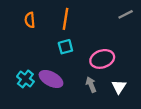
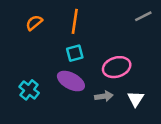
orange semicircle: (30, 20) -> (34, 23), turned 56
purple ellipse: (51, 79) -> (71, 81), moved
gray arrow: (91, 85) -> (104, 96), turned 104

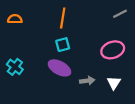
orange semicircle: (34, 23) -> (15, 19), moved, turned 40
pink ellipse: (117, 67) -> (113, 50), moved
cyan cross: (29, 90) -> (15, 67), moved

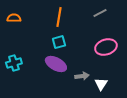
gray line: (120, 14) -> (100, 13), moved
cyan cross: (15, 67) -> (14, 63), turned 35
white triangle: (114, 83) -> (101, 84), moved

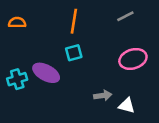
purple ellipse: (56, 64) -> (46, 73), moved
white triangle: (101, 84) -> (127, 106), turned -48

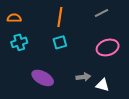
purple ellipse: (46, 73) -> (43, 78), moved
cyan cross: (17, 79) -> (19, 42), moved

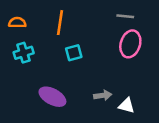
gray line: (102, 13) -> (125, 16), turned 32
orange line: (60, 17) -> (60, 23), moved
pink ellipse: (108, 47) -> (130, 44), moved, turned -55

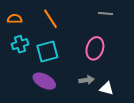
orange line: (60, 23) -> (51, 19), turned -42
pink ellipse: (130, 44) -> (95, 48), moved
cyan square: (74, 53) -> (47, 52), moved, size x1.5

